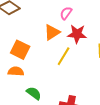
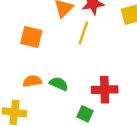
orange semicircle: (16, 71) -> (32, 81), moved

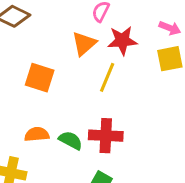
red cross: (105, 90) -> (106, 136), moved

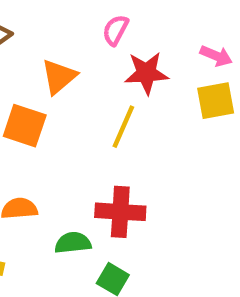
orange triangle: (84, 44) -> (59, 77), moved
green semicircle: (71, 140) -> (73, 243), moved, turned -35

